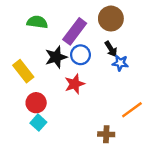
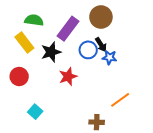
blue circle: (80, 55) -> (88, 50), moved
yellow rectangle: (23, 71) -> (24, 42), moved
red circle: (36, 103) -> (19, 76), moved

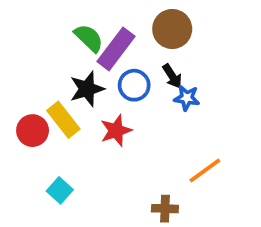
green semicircle: (34, 20) -> (89, 38), moved, turned 36
yellow rectangle: (24, 42) -> (63, 120), moved
blue circle: (88, 50) -> (134, 85), moved

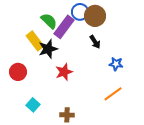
blue circle: (134, 85) -> (80, 12), moved
blue star: (187, 98) -> (116, 64), moved
yellow rectangle: (63, 120) -> (35, 41), moved
brown cross: (165, 209) -> (67, 115), moved

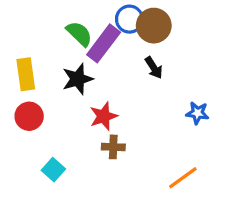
yellow rectangle: (35, 41) -> (26, 74), moved, turned 30
blue star: (116, 64) -> (197, 113), moved
orange line: (113, 94) -> (183, 178), moved
brown cross: (67, 115) -> (113, 147), moved

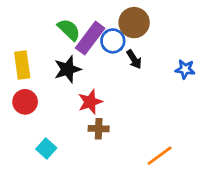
blue circle: (129, 19) -> (113, 41), moved
blue star: (197, 113) -> (185, 69), moved

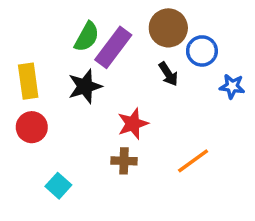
green semicircle: (69, 30) -> (87, 37), turned 75
blue circle: (113, 41) -> (202, 51), moved
red star: (90, 102) -> (133, 124), moved
orange line: (160, 156) -> (193, 161), moved

